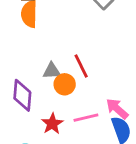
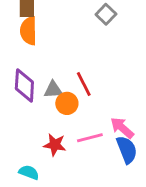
purple diamond: (22, 95) -> (24, 85), moved
red star: (52, 124) -> (55, 145), turned -30

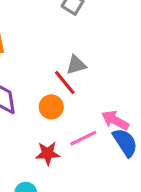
gray triangle: (53, 90) -> (76, 65), moved

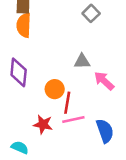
red line: (65, 83) -> (67, 103), moved, turned 35
pink arrow: (115, 120) -> (104, 81), moved

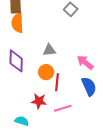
gray triangle: (82, 61) -> (49, 50), moved
pink line: (73, 119) -> (63, 108), moved
blue semicircle: (105, 131) -> (89, 86), moved

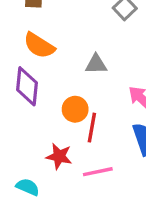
orange semicircle: (17, 23) -> (39, 46), moved, turned -60
gray triangle: (49, 50) -> (96, 64), moved

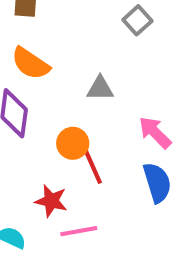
red line: (92, 128) -> (93, 166), turned -36
pink line: (98, 172) -> (79, 231), moved

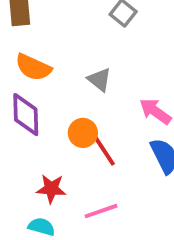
gray triangle: (100, 88) -> (100, 80), turned 48
red star: (51, 201) -> (51, 189), moved

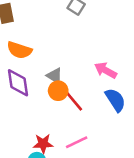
gray triangle: (100, 80) -> (55, 76), moved
red star: (51, 189) -> (43, 144), moved

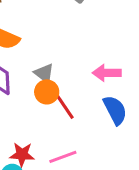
pink arrow: (106, 70) -> (107, 73), turned -35

